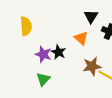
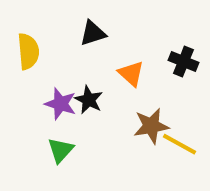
black triangle: (91, 16) -> (93, 33), moved, turned 40

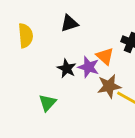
orange triangle: (131, 74) -> (105, 56), moved
purple star: (61, 104) -> (89, 67), moved

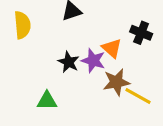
green triangle: (47, 103) -> (47, 101), turned 48

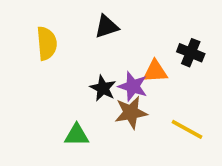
orange triangle: (112, 48) -> (155, 71), turned -45
brown star: (116, 82) -> (131, 113), moved

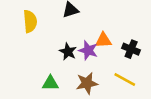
black cross: (191, 53) -> (131, 49), moved
brown star: (131, 113) -> (87, 83), moved

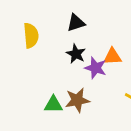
black star: (68, 52) -> (76, 54), moved
brown star: (87, 83) -> (77, 100), moved

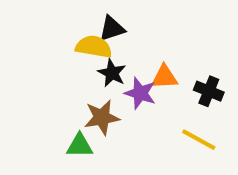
yellow semicircle: (31, 36) -> (94, 47), moved, turned -75
brown star: (77, 100) -> (102, 117), moved

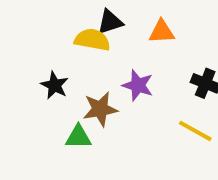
black star: (112, 73) -> (55, 85), moved
orange triangle: (164, 77) -> (162, 32), moved

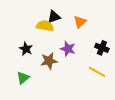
orange triangle: (162, 32) -> (80, 22), turned -40
green triangle: (78, 137) -> (23, 78), moved, turned -40

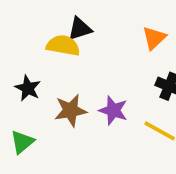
orange triangle: (80, 22) -> (154, 38), moved
purple star: (68, 49) -> (113, 110), moved

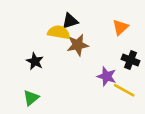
brown star: (71, 110) -> (78, 45), moved
purple star: (113, 110) -> (107, 76), moved

